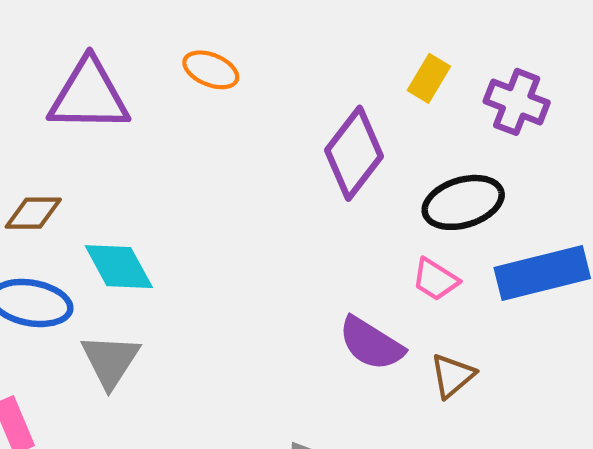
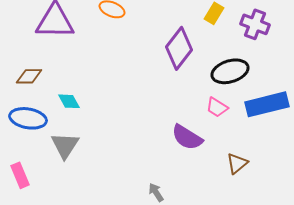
cyan diamond: (119, 267) -> (69, 101), size x0.7
brown triangle: (452, 376) -> (237, 163), moved

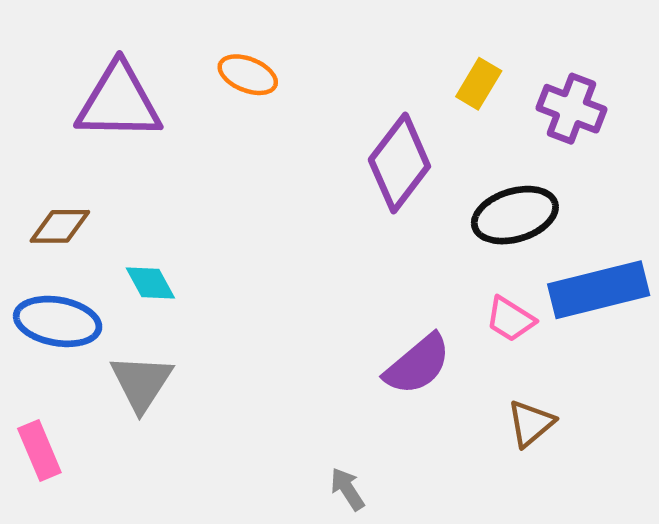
pink trapezoid: (217, 107) -> (510, 319), moved
purple semicircle: (187, 137) -> (418, 364), turned -72

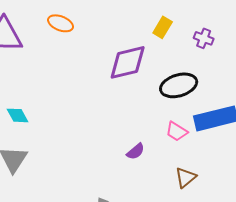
purple cross: (571, 109) -> (204, 38), size x0.7
purple diamond: (399, 163) -> (128, 62), turned 39
purple semicircle: (418, 364) -> (136, 151), size x0.6

